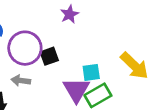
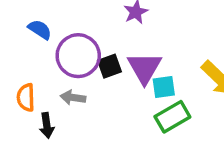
purple triangle: (76, 90) -> (144, 68), moved

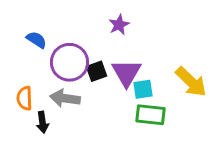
gray arrow: (73, 98) -> (65, 98), size x1.4
green rectangle: (172, 117) -> (150, 115), turned 36

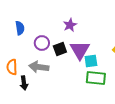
purple star: (119, 25) -> (70, 25), moved
blue semicircle: (36, 40) -> (20, 28), turned 48
purple circle: (69, 62) -> (42, 43), size x0.6

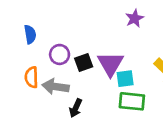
purple star: (70, 25) -> (135, 18), moved
orange semicircle: (12, 67) -> (31, 77), moved
black arrow: (24, 83) -> (76, 108), moved, turned 32

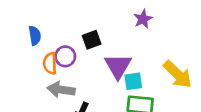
black square: (84, 63) -> (92, 40), moved
orange semicircle: (31, 77) -> (50, 63), moved

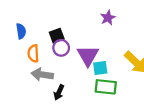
black square: (92, 40) -> (57, 36), moved
purple circle: (65, 56) -> (61, 48), moved

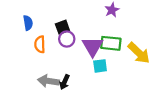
cyan square: (100, 68) -> (100, 66), moved
gray arrow: (42, 75) -> (48, 81), moved
green rectangle: (106, 87) -> (111, 43), moved

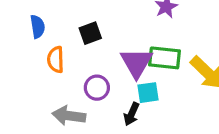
purple circle: (67, 39) -> (97, 88), moved
black arrow: (65, 82) -> (132, 114), moved

